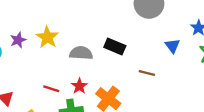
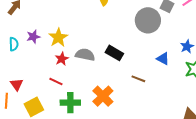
blue triangle: (172, 46) -> (163, 59), turned -32
red star: (79, 86) -> (62, 59), moved

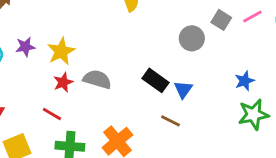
gray circle: (148, 20) -> (192, 38), size x0.7
black rectangle: (114, 53) -> (155, 80), moved
blue triangle: (163, 59) -> (183, 89), moved, turned 32

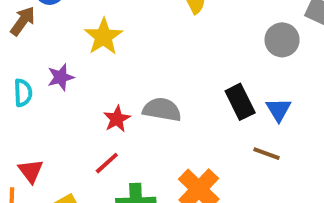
yellow star: (61, 51) -> (104, 37), moved
black rectangle: (155, 80) -> (240, 102), turned 35
red line: (52, 114) -> (107, 163), turned -66

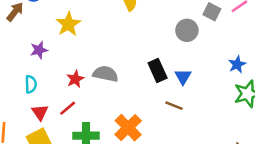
cyan semicircle: (23, 93) -> (31, 84), moved
red triangle: (31, 171) -> (40, 112), moved

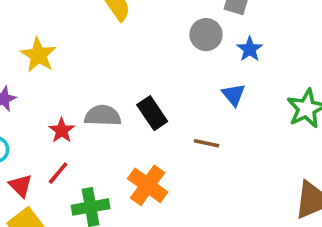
blue star: (237, 64) -> (250, 49), moved
black rectangle: (158, 71) -> (152, 113), moved
blue triangle: (183, 77) -> (233, 95), moved

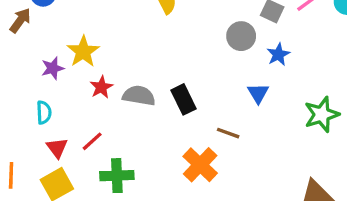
yellow star: (38, 55) -> (83, 52), moved
red star: (62, 130) -> (101, 87), moved
orange cross: (148, 185) -> (200, 165), moved

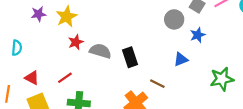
purple star: (53, 68) -> (39, 14), moved
blue triangle: (258, 93) -> (181, 59), turned 32
cyan semicircle: (44, 112) -> (17, 48), moved
red triangle: (57, 148) -> (32, 78), moved, turned -32

